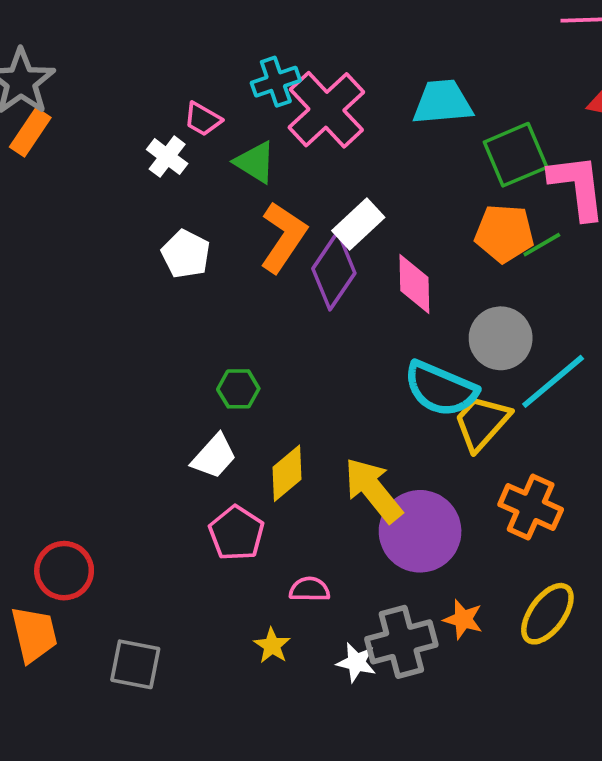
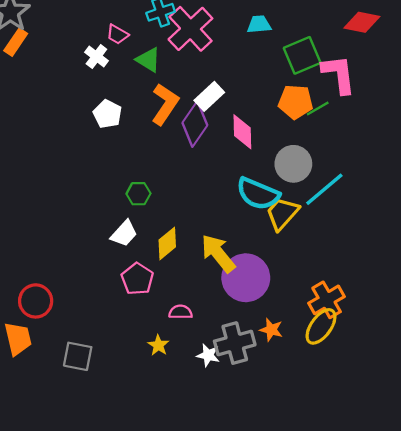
cyan trapezoid: (443, 102) -> (259, 24), size x0.7
orange cross: (531, 507) -> (327, 300), moved, turned 36

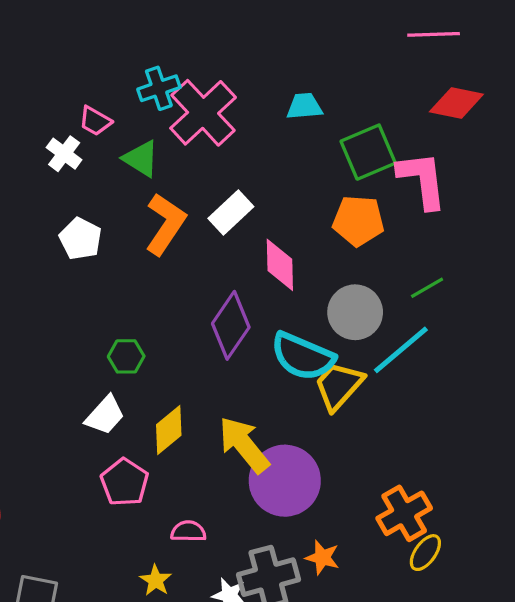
green line: (318, 108) -> (427, 288), moved
purple diamond: (195, 124) -> (231, 325), moved
yellow ellipse: (321, 326) -> (425, 553), moved, size x0.7

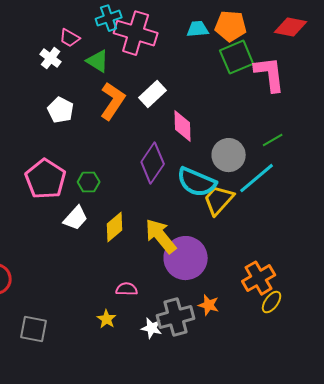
pink cross: (203, 113) -> (136, 33), turned -30
orange pentagon: (358, 221) -> (231, 26), moved
pink pentagon: (125, 482) -> (46, 179), moved, size x1.4

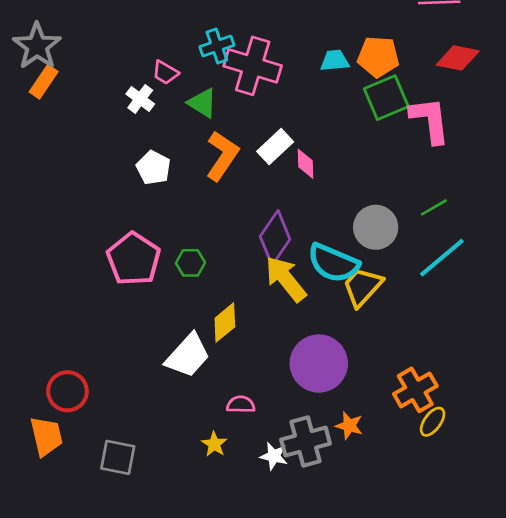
pink diamond: (183, 126) -> (306, 164), moved, size x0.7
cyan line: (257, 178) -> (442, 258), moved
white trapezoid: (76, 218) -> (188, 356), moved, size x1.4
yellow arrow: (161, 236) -> (286, 279), moved

